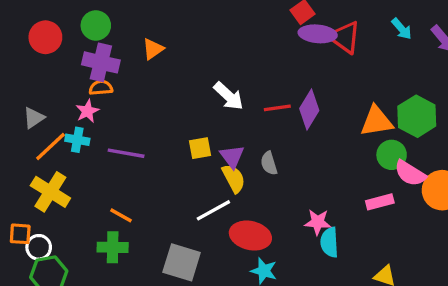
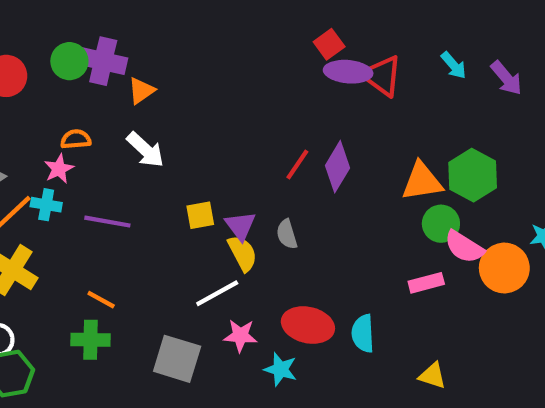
purple cross: (101, 62) -> (103, 61), moved
white arrow: (229, 96) -> (145, 150), moved
red line: (277, 108) -> (297, 165), turned -48
pink star: (318, 222) -> (240, 336), moved
red ellipse: (250, 236) -> (308, 325), moved

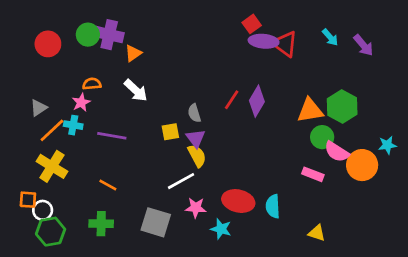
gray semicircle: (287, 234) -> (194, 113), moved
pink rectangle: (426, 283) -> (313, 174), turned 36
green cross: (91, 340) -> (101, 224), moved

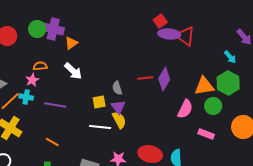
cyan arrow: (330, 37) -> (230, 57), moved
red line: (232, 100) -> (145, 78), turned 49
pink semicircle: (337, 152) -> (185, 109), moved, turned -96
white line: (181, 181) -> (100, 127), moved, turned 35

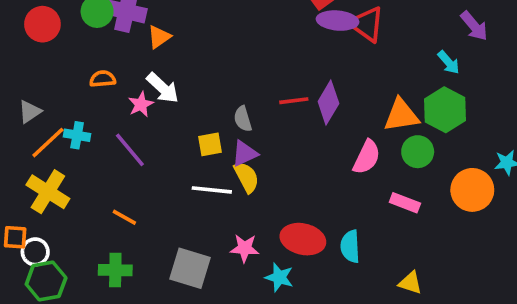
pink star: (32, 80) -> (141, 104), moved
purple line: (55, 105) -> (130, 150), turned 40
purple triangle: (118, 107) -> (245, 153), turned 42

